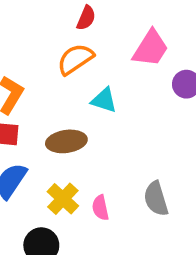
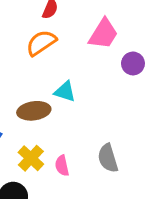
cyan triangle: (104, 100) -> (65, 92), moved

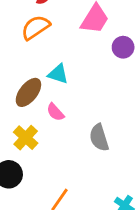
brown ellipse: (34, 111) -> (28, 92), turned -44
pink semicircle: (62, 166) -> (55, 112), moved, turned -30

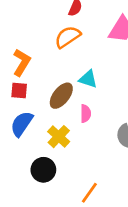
pink semicircle: (55, 112) -> (86, 114), turned -138

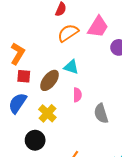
orange semicircle: (68, 37) -> (68, 33), moved
red square: (19, 91) -> (24, 76), moved
pink semicircle: (86, 114) -> (77, 95), moved

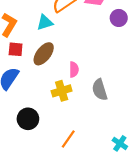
cyan triangle: (71, 67) -> (45, 22), moved, turned -35
yellow cross: (47, 113) -> (62, 91), moved, turned 30

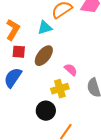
pink semicircle: (74, 70) -> (71, 70), turned -48
black circle: (28, 119) -> (46, 111), moved

